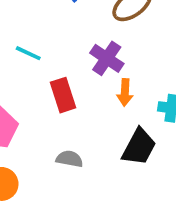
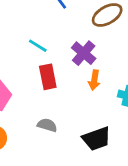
cyan line: (28, 53) -> (38, 46), moved
black trapezoid: (139, 147) -> (97, 139), moved, turned 36

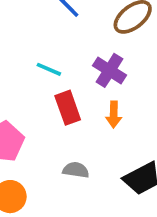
orange arrow: (94, 80) -> (114, 114), moved

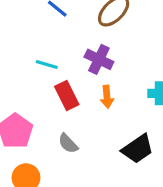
gray semicircle: (76, 170) -> (68, 143), moved, turned -135

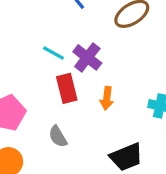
purple cross: (99, 59) -> (87, 57), moved

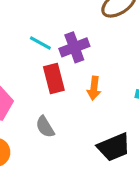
purple cross: (87, 57) -> (74, 47), turned 32

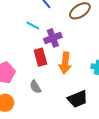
cyan line: (40, 43) -> (33, 26), moved
orange arrow: (94, 88) -> (65, 63), size x1.5

